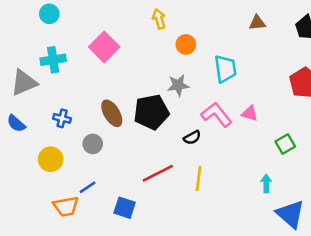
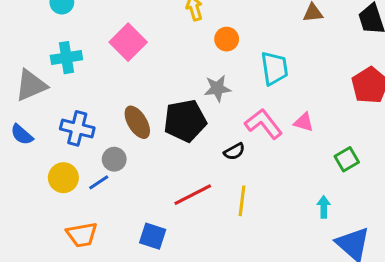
blue cross: (62, 118) -> (77, 128), size x1.5
blue line: (88, 187) -> (99, 182), moved

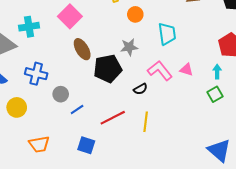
brown ellipse: (137, 122) -> (82, 49), moved
yellow circle: (63, 178) -> (17, 107), moved
blue line: (99, 182) -> (77, 109), moved
cyan arrow: (324, 207) -> (217, 72), moved

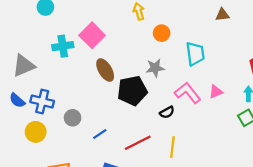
cyan cross: (29, 27) -> (63, 46), moved
pink triangle: (186, 70) -> (216, 92), turned -40
blue cross: (36, 74) -> (42, 102), moved
gray circle: (61, 94) -> (73, 118), moved

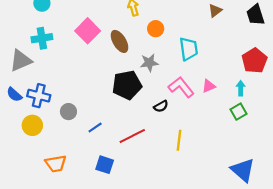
brown triangle: (222, 15) -> (215, 11), turned -32
cyan cross: (63, 46) -> (42, 38), moved
brown ellipse: (105, 70) -> (119, 41), moved
yellow line: (172, 147) -> (179, 140), moved

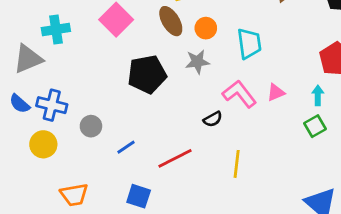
orange circle: (156, 29) -> (206, 28), moved
brown ellipse: (119, 41) -> (171, 21), moved
black pentagon: (127, 85) -> (147, 74), moved

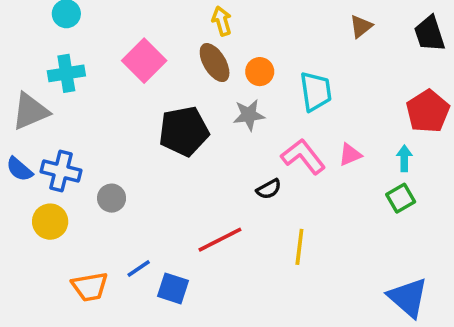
blue line: (126, 147) -> (139, 269), moved

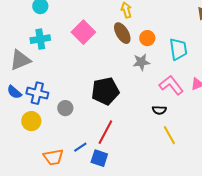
black pentagon: (184, 131) -> (105, 91), moved
black semicircle: (269, 189) -> (159, 110), moved, turned 32
red line: (220, 240) -> (105, 132), moved, turned -35
yellow line: (299, 247) -> (169, 135), turned -36

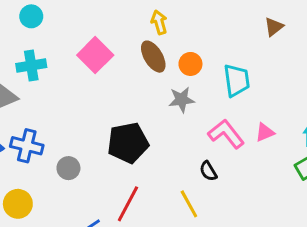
black semicircle: (159, 110) -> (208, 171), turned 56
yellow circle: (31, 121) -> (18, 204), moved
yellow line: (169, 135) -> (189, 204), moved

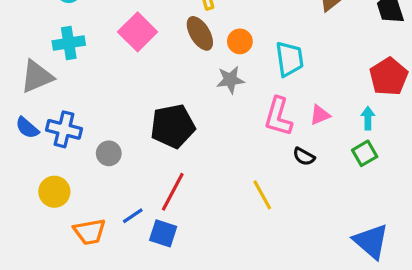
pink L-shape: (226, 134) -> (278, 117), turned -126
black semicircle: (208, 171) -> (304, 157), moved, turned -30
yellow line: (189, 204) -> (262, 195), moved

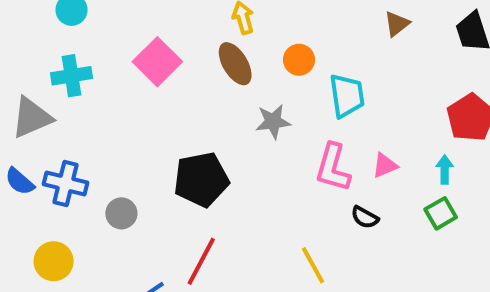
orange circle: (240, 41) -> (299, 60), moved

